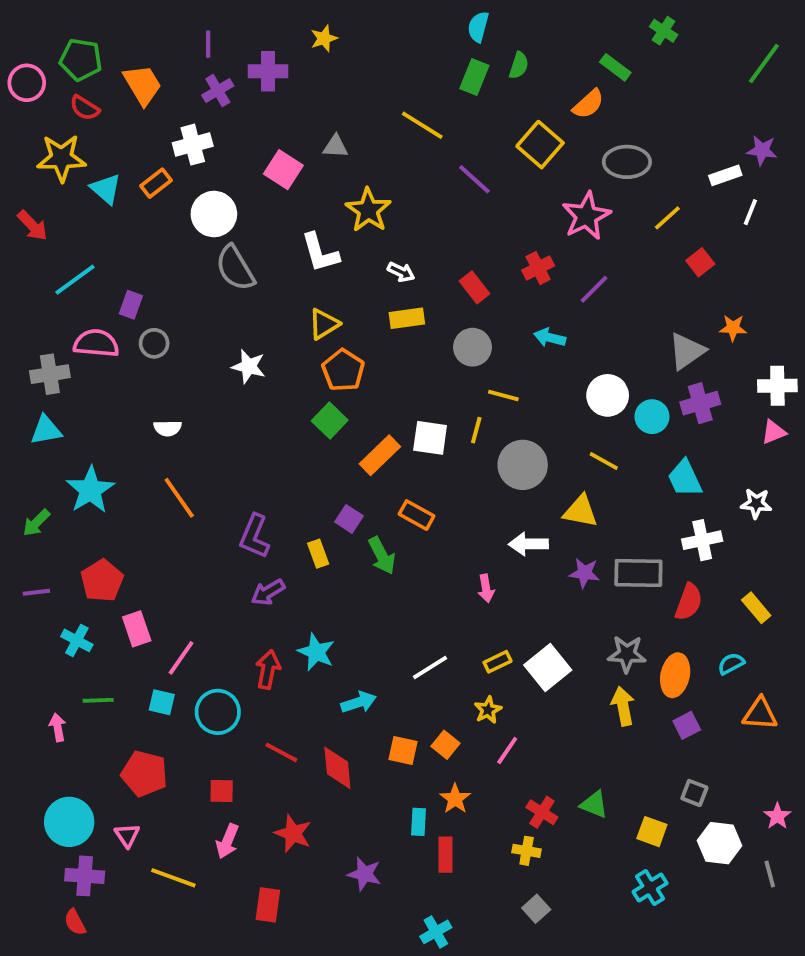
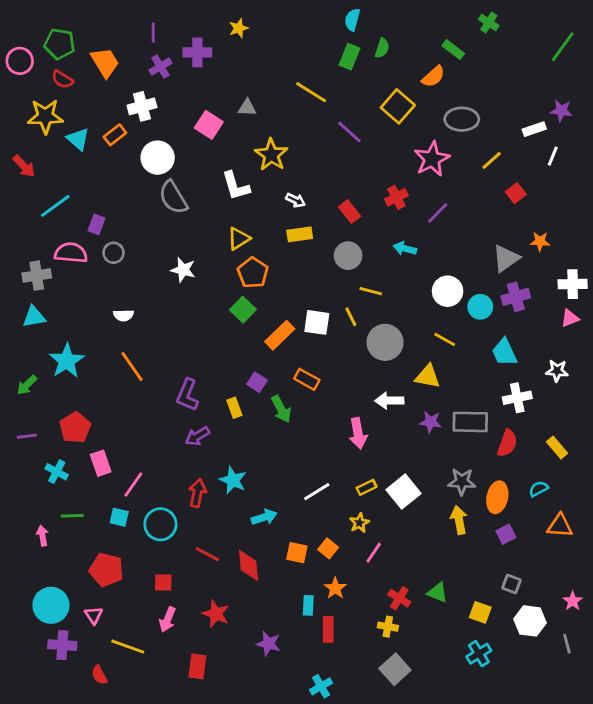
yellow line: (476, 430) -> (351, 317), turned -42
pink arrow: (486, 588) -> (358, 433), size x1.5
gray square: (536, 909) -> (395, 669), size x1.5
red semicircle: (75, 922) -> (99, 675), moved

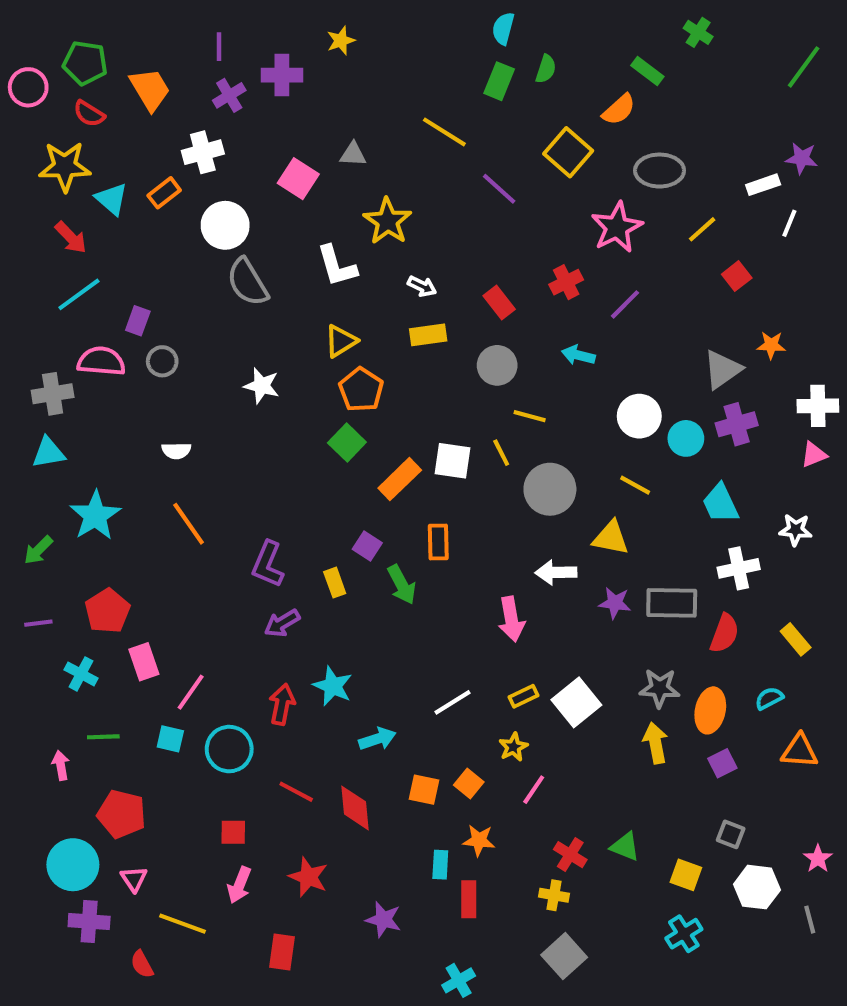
red arrow: (24, 166) -> (71, 237), moved
orange rectangle: (307, 379) -> (438, 542), turned 60
red pentagon: (106, 570) -> (122, 814), moved
orange star: (335, 588) -> (479, 840), turned -30

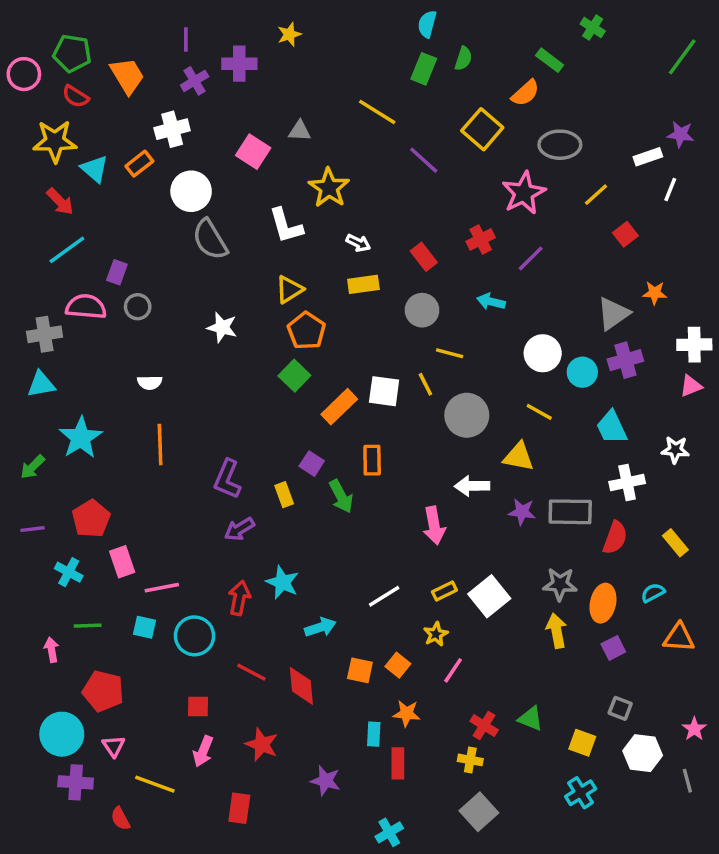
orange line: (189, 524) -> (160, 445), turned 33
pink line: (191, 692) -> (162, 588), turned 44

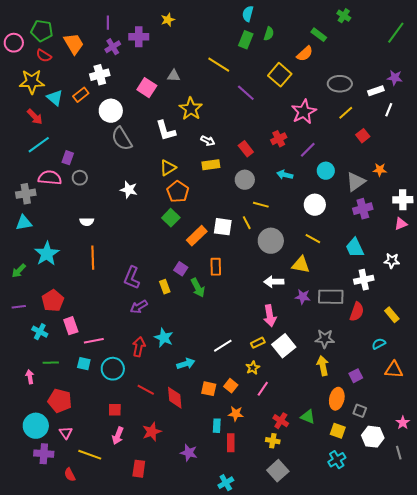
gray ellipse: (560, 145) -> (340, 84), moved
cyan circle: (582, 372) -> (326, 171), moved
pink arrow: (434, 526) -> (270, 316), moved
orange ellipse: (603, 603) -> (337, 399), moved
red star: (262, 744) -> (152, 432), turned 30

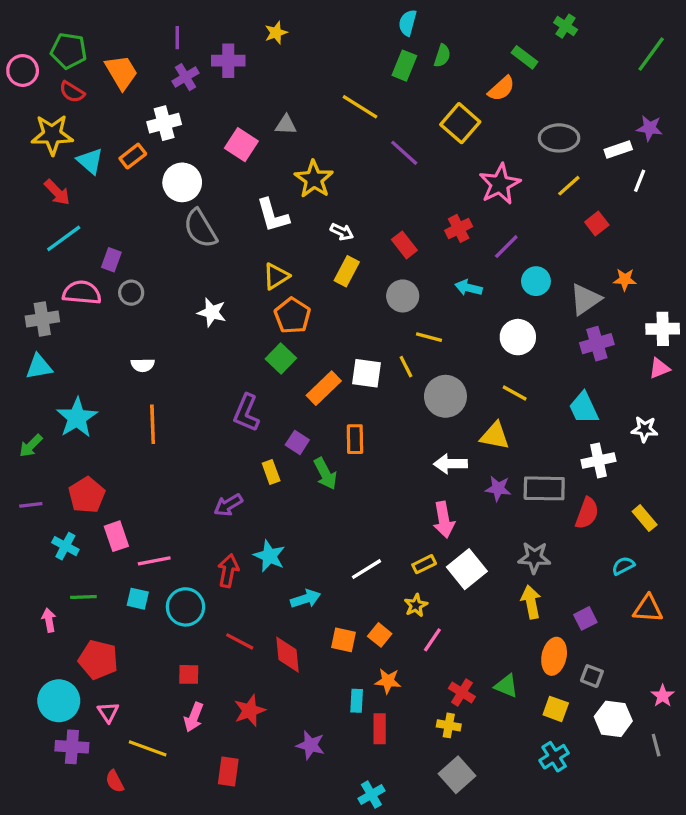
yellow rectangle: (211, 165) -> (347, 271), turned -54
purple L-shape: (132, 278) -> (246, 413), moved

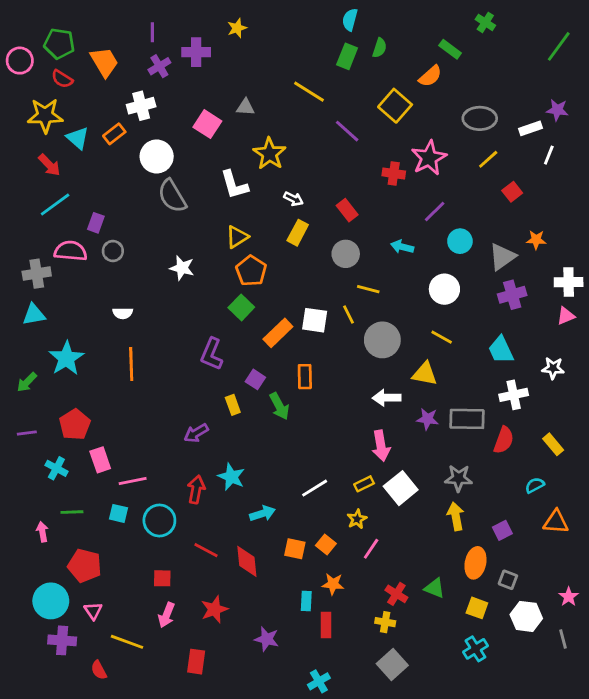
red cross: (459, 228) -> (394, 173), moved, turned 35

